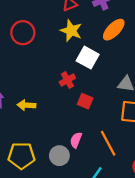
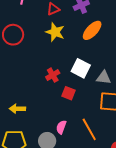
white square: (88, 58) -> (81, 68), moved
yellow arrow: (26, 105) -> (17, 109), moved

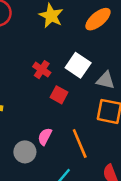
red cross: (53, 75) -> (42, 70), turned -32

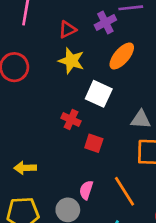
white square: (78, 65) -> (99, 94), moved

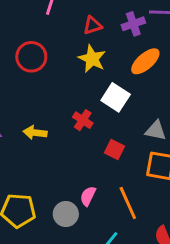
red square: (94, 143) -> (115, 149), moved
yellow arrow: (25, 168) -> (35, 133), moved

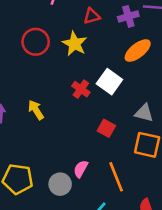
yellow star: (92, 59) -> (75, 44), moved
red cross: (83, 120) -> (81, 89), moved
yellow arrow: (35, 133) -> (36, 110), turned 48

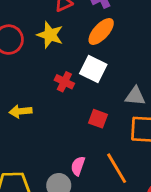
orange ellipse: (138, 51) -> (101, 31), moved
yellow arrow: (36, 110) -> (21, 111), turned -54

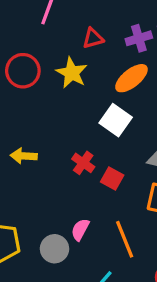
red cross: (64, 82) -> (83, 163), moved

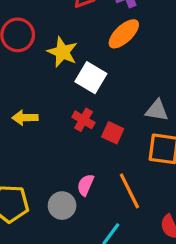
yellow star: (72, 73) -> (62, 52), moved
white square: (116, 120) -> (91, 78), moved

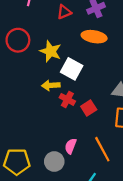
orange ellipse: (124, 34) -> (94, 37), turned 55
yellow arrow: (25, 118) -> (51, 85), moved
red square: (113, 133) -> (89, 108), turned 35

